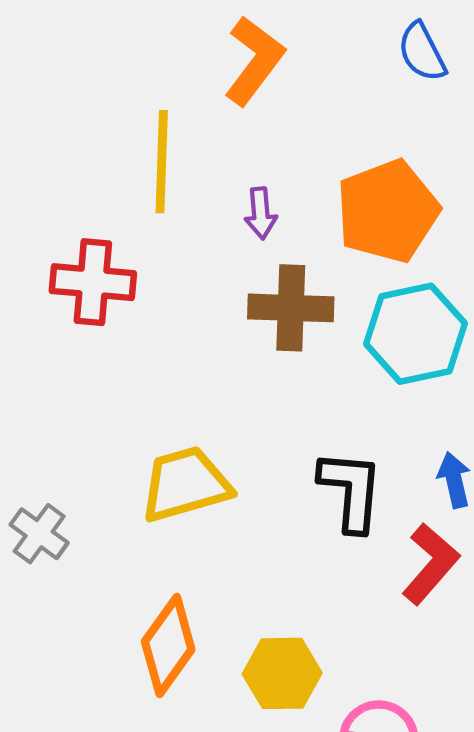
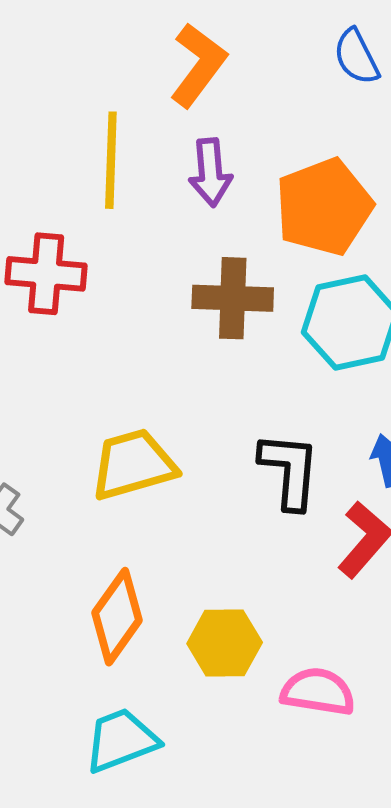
purple arrow: (261, 213) -> (210, 172), moved, size x1.4

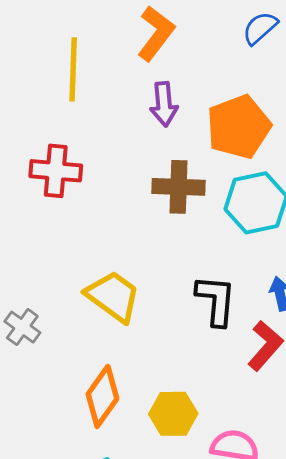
blue semicircle: (356, 57) -> (260, 28), turned 75
yellow line: (111, 160) -> (73, 69), moved
yellow trapezoid: (133, 464) -> (113, 296), turned 52

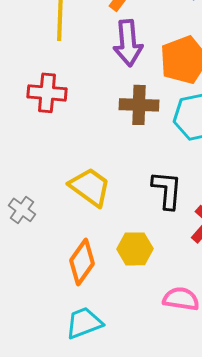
purple arrow: (164, 104) -> (128, 43), size x1.4
yellow hexagon: (173, 414) -> (135, 249), moved

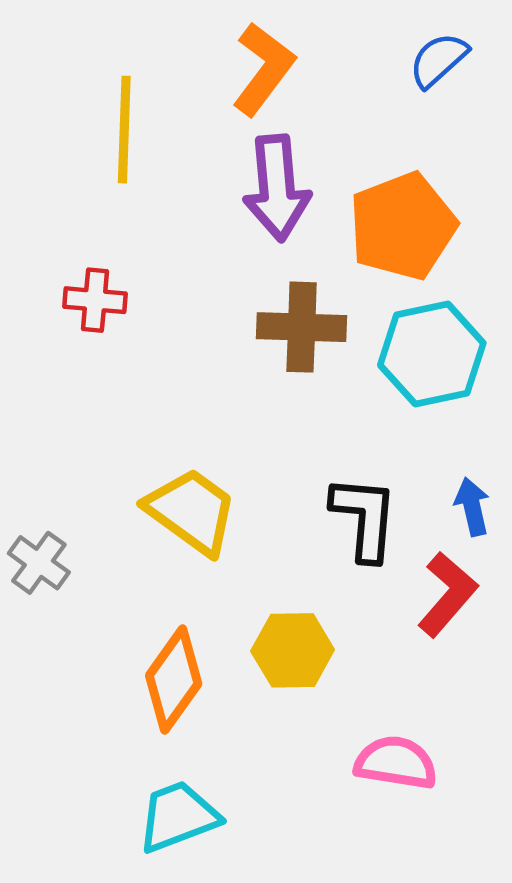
red cross: (47, 93) -> (95, 300), size x0.7

